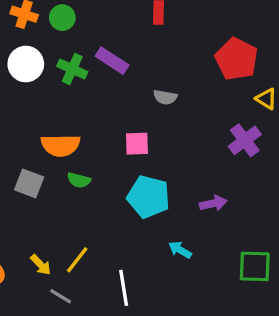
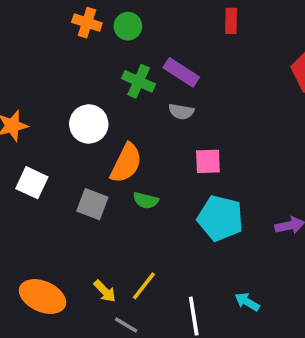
white circle: (26, 64) -> (89, 124), moved
gray semicircle: (165, 97) -> (181, 112), moved
orange semicircle: (61, 145) -> (126, 163), turned -63
cyan arrow: (180, 250) -> (247, 302), moved

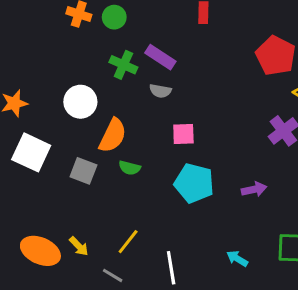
white square: (32, 183) -> (31, 152), size x1.4
yellow arrow: (105, 291) -> (79, 246), moved
cyan arrow: (247, 302) -> (237, 259), moved

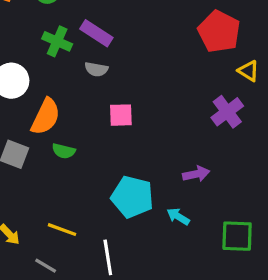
cyan pentagon: (194, 183) -> (132, 197), moved
yellow line: (128, 242) -> (62, 230), turned 72
cyan arrow: (237, 259) -> (178, 216), moved

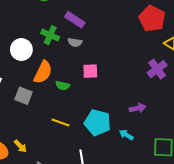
green cross: (57, 41) -> (50, 35), moved
green semicircle: (64, 151) -> (63, 86), moved
yellow line: (62, 230) -> (60, 123), moved

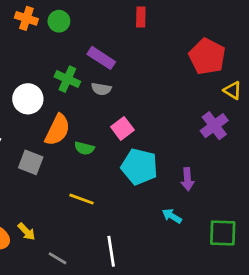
pink square: (90, 71) -> (122, 128), turned -35
purple arrow: (138, 108) -> (187, 179), turned 98
cyan pentagon: (97, 123) -> (139, 167), moved

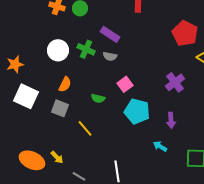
white circle: (28, 99) -> (58, 50), moved
purple cross: (214, 126) -> (175, 82), moved
orange semicircle: (58, 130) -> (65, 84), moved, size x0.7
yellow line: (82, 199) -> (85, 128), moved, turned 30

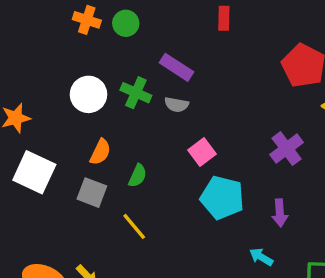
green semicircle: (98, 98) -> (138, 176), moved, turned -80

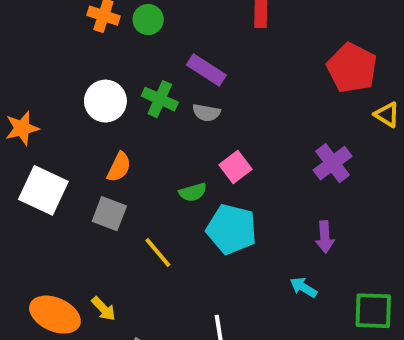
green semicircle: (138, 176) -> (193, 192), moved, turned 50
cyan pentagon: (222, 198) -> (232, 229), moved

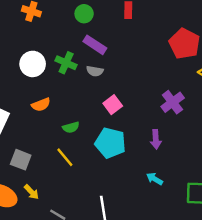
green circle: (148, 20) -> (84, 14), moved
orange semicircle: (119, 167) -> (41, 105), turned 42
green semicircle: (193, 192) -> (71, 127), moved
gray square: (109, 214) -> (21, 160), moved
purple arrow: (325, 237) -> (156, 139), moved

